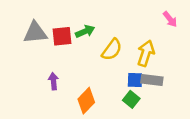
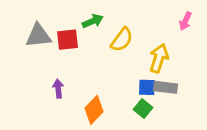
pink arrow: (170, 19) -> (185, 21), turned 63
green arrow: (85, 31) -> (93, 21), moved
yellow semicircle: (112, 50) -> (122, 40), moved

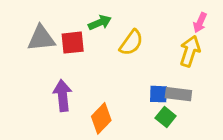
yellow arrow: (159, 58) -> (190, 51), moved
purple arrow: (58, 89) -> (63, 96), size x1.5
green square: (143, 109) -> (166, 117), moved

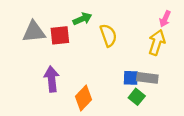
yellow semicircle: (131, 43) -> (108, 35), turned -55

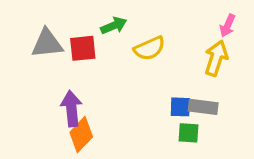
yellow semicircle: (108, 35) -> (149, 48), turned 85
green square: (137, 97) -> (188, 133), turned -35
orange diamond: (84, 98) -> (81, 135), moved

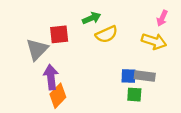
green arrow: (114, 26) -> (91, 18), moved
gray triangle: (47, 43) -> (37, 49), moved, turned -40
yellow arrow: (216, 58) -> (154, 41), turned 90

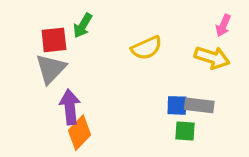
green arrow: (91, 18) -> (83, 26), moved, turned 144
red square: (59, 34) -> (54, 40), moved

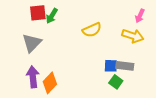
red square: (54, 40) -> (38, 13), moved
purple arrow: (70, 107) -> (33, 77), moved
green square: (185, 131) -> (116, 82), turned 32

